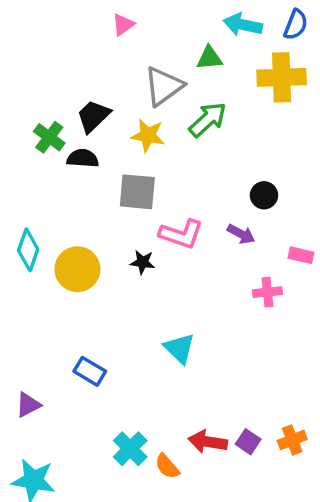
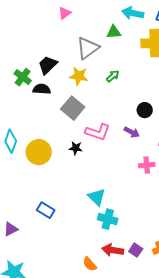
green arrow: (208, 120) -> (113, 76), moved, size x0.6
gray square: (137, 192) -> (73, 108), turned 35
cyan cross: (130, 449) -> (108, 219), moved, turned -30

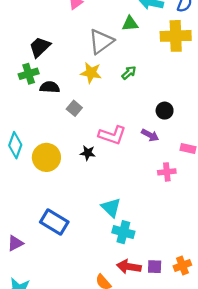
black trapezoid: (48, 65) -> (40, 47), moved
green cross: (23, 77) -> (29, 74), turned 36
gray square: (73, 108) -> (74, 108), moved, size x0.6
blue rectangle: (46, 210) -> (54, 222), size x1.4
purple square: (136, 250) -> (155, 267), turned -32

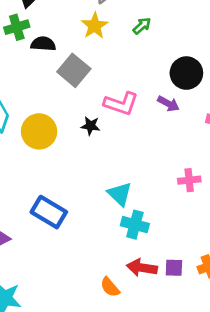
yellow star: (91, 73) -> (95, 26), turned 30
gray square: (74, 108) -> (74, 70), size x1.6
black circle: (165, 111) -> (186, 73), size x1.5
pink cross: (167, 172) -> (189, 180), moved

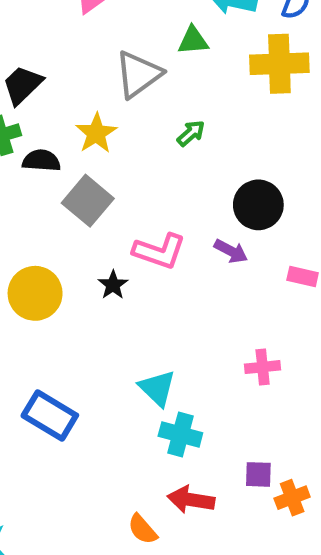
yellow star: (95, 26) -> (96, 133), moved
black star: (90, 126) -> (113, 285), turned 30
purple square: (174, 268) -> (258, 474), moved

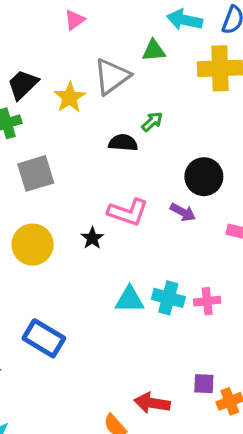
yellow star: (96, 133) -> (70, 97), moved
black semicircle: (41, 161) -> (123, 143), moved
gray square: (88, 201) -> (36, 173), moved, turned 33
cyan triangle: (157, 388) -> (130, 300), moved, turned -44
cyan cross: (180, 434) -> (168, 298), moved

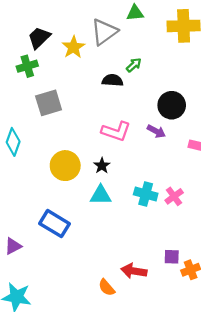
black star: (92, 238) -> (102, 166), moved
yellow circle: (33, 245) -> (65, 166), moved
cyan triangle: (130, 300) -> (101, 195), moved
pink cross: (207, 301) -> (174, 196), turned -30

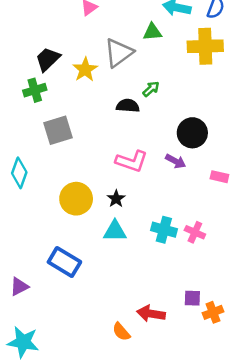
pink cross: (174, 196) -> (195, 232), turned -30

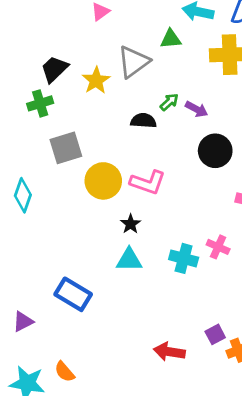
purple arrow: (176, 161) -> (197, 109), moved
yellow circle: (76, 199) -> (103, 181), moved
pink cross: (195, 232) -> (218, 247), moved
purple square: (192, 298) -> (215, 334), turned -30
orange semicircle: (121, 332) -> (65, 372), moved

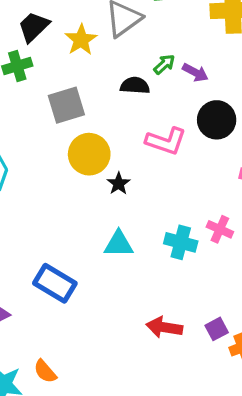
gray square: (66, 148) -> (66, 105), moved
pink L-shape: (148, 182) -> (166, 141), moved
black star: (131, 224) -> (119, 184), moved
red arrow: (169, 352) -> (164, 327), moved

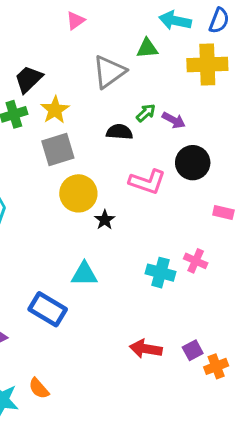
yellow star: (81, 40) -> (55, 110), moved
cyan triangle: (119, 244) -> (84, 274), moved

